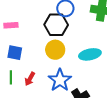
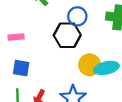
yellow circle: (55, 50) -> (90, 65), moved

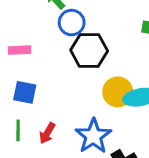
blue circle: (77, 16) -> (72, 23), moved

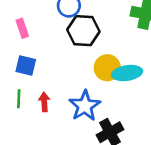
pink rectangle: (19, 50) -> (22, 28), turned 72
red arrow: (47, 133) -> (44, 102), turned 144

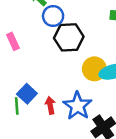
blue square: (26, 65) -> (27, 94), moved, turned 36
red arrow: (44, 102) -> (50, 105), moved

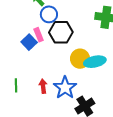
pink rectangle: (13, 41) -> (39, 35), moved
blue square: (27, 94) -> (29, 42), moved

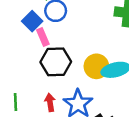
black hexagon: (61, 32) -> (56, 62), moved
blue square: (29, 42) -> (32, 21), moved

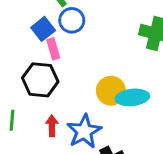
black hexagon: (56, 62) -> (40, 80), moved

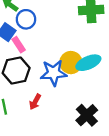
red arrow: (52, 126) -> (35, 102), turned -133
blue star: (84, 131) -> (54, 73), moved, turned -30

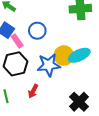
blue circle: (26, 19) -> (37, 31), moved

